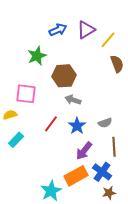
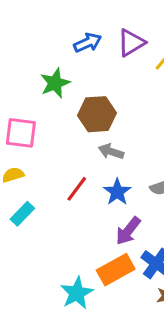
pink square: (26, 94) -> (21, 133), moved

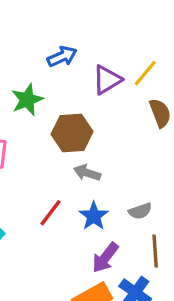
purple triangle: (131, 43) -> (107, 80), moved

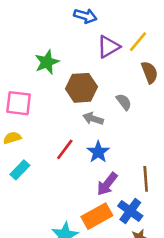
blue arrow: (62, 57) -> (85, 16), moved, turned 40
gray semicircle: (140, 211) -> (124, 102), moved, turned -108

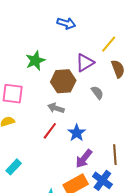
purple triangle: (108, 47) -> (85, 63), moved
gray arrow: (93, 119) -> (56, 108), moved
cyan rectangle: (20, 170) -> (14, 167), moved

